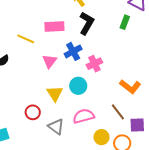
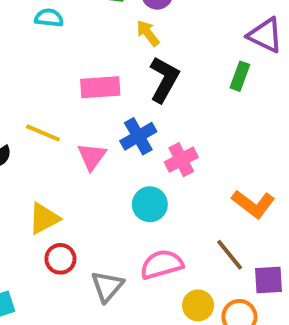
yellow line: (26, 39) -> (43, 133), moved
yellow triangle: (55, 94) -> (44, 218), moved, turned 36
gray triangle: (56, 127) -> (107, 286), turned 36

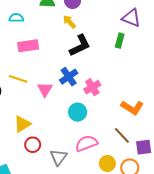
black L-shape: (164, 79) -> (80, 46), turned 40
pink rectangle: (100, 87) -> (28, 46), moved

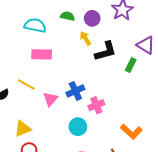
cyan semicircle: (16, 18) -> (35, 25), size x1.5
black L-shape: (80, 46) -> (106, 51), moved

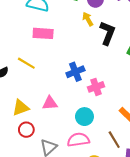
black L-shape: (106, 51) -> (108, 33), turned -55
pink triangle: (50, 99) -> (50, 103), moved, turned 42
cyan circle: (78, 127) -> (84, 117), moved

